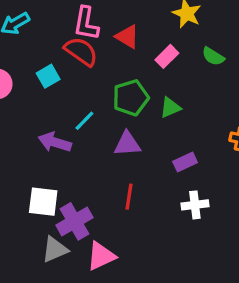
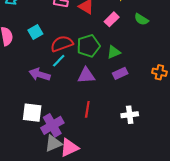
red semicircle: (81, 51) -> (62, 44), moved, turned -55
purple rectangle: (185, 162) -> (120, 73), moved
gray triangle: (55, 249) -> (53, 143), moved

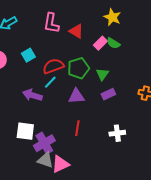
green semicircle: (141, 19) -> (113, 43), moved
green triangle: (114, 52) -> (102, 74), turned -32
gray triangle: (53, 143) -> (45, 160), turned 42

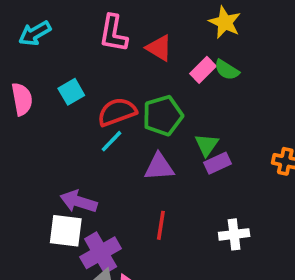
green triangle: (102, 74) -> (207, 145), moved
purple arrow: (32, 95) -> (79, 202), moved

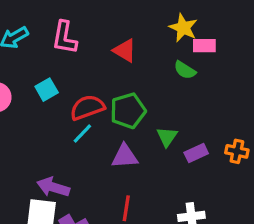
pink L-shape: (113, 33) -> (65, 38), moved
pink rectangle: (203, 70) -> (204, 46), moved, turned 45
purple rectangle: (218, 163) -> (196, 153), moved

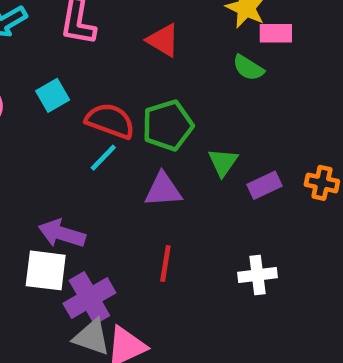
red semicircle: (87, 107) -> (110, 121), turned 40

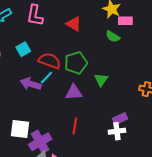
purple rectangle: (264, 185) -> (120, 119), moved
purple arrow: (62, 234) -> (31, 84), moved

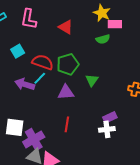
green semicircle: (113, 37) -> (103, 39), turned -48

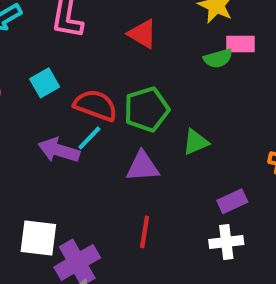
pink rectangle: (115, 24) -> (240, 44), moved
green triangle: (92, 80) -> (196, 142), turned 32
purple rectangle: (110, 117) -> (232, 201), moved

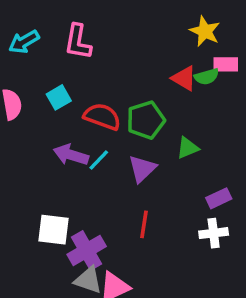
red triangle: (143, 34) -> (184, 78), moved
cyan line: (89, 138) -> (99, 160), moved
purple triangle: (143, 167) -> (142, 169), turned -40

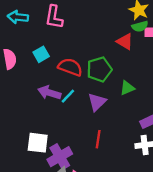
cyan arrow: (24, 42) -> (18, 17), turned 36
green semicircle: (207, 77) -> (140, 26), moved

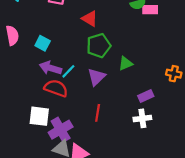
red triangle: (125, 41) -> (90, 19), moved
cyan square: (41, 54) -> (43, 43), moved, turned -32
red semicircle: (70, 67) -> (56, 88), moved

